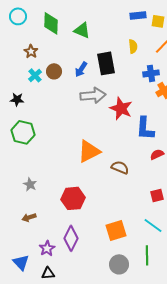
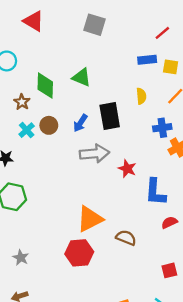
green diamond: (51, 23) -> (45, 86), moved
red star: (121, 108) -> (127, 169), size x0.7
red hexagon: (73, 198) -> (79, 253), moved

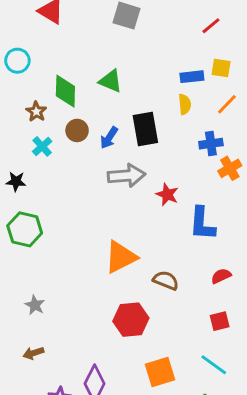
blue rectangle: (147, 60) -> (192, 77), moved
brown circle: (49, 125) -> (77, 130), moved
red semicircle: (169, 222) -> (221, 276), moved
red hexagon: (79, 253) -> (131, 320), moved

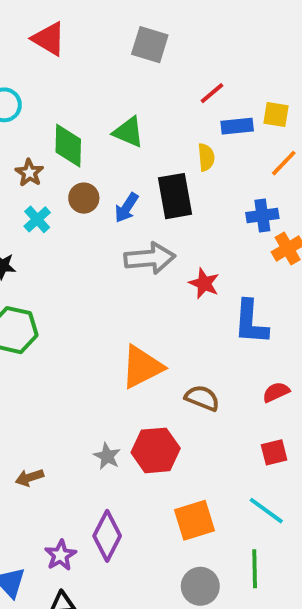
red line: (211, 26) -> (212, 93), moved
yellow semicircle: (185, 104) -> (206, 157), moved
gray star: (35, 305) -> (107, 456), moved
brown arrow: (33, 353) -> (29, 478), moved

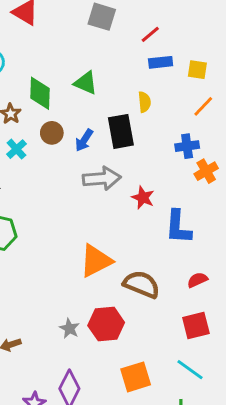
red line: (212, 93) -> (150, 34), moved
blue rectangle: (237, 126) -> (161, 62), moved
brown semicircle: (202, 398) -> (141, 284), size x1.4
red square: (274, 452) -> (196, 325), size x1.4

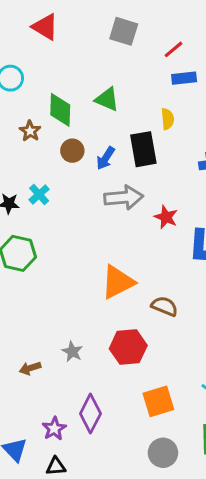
cyan cross: (16, 149) -> (39, 194), moved
brown semicircle: (141, 284) -> (164, 306), size x0.7
gray star: (69, 328) -> (72, 352), moved

